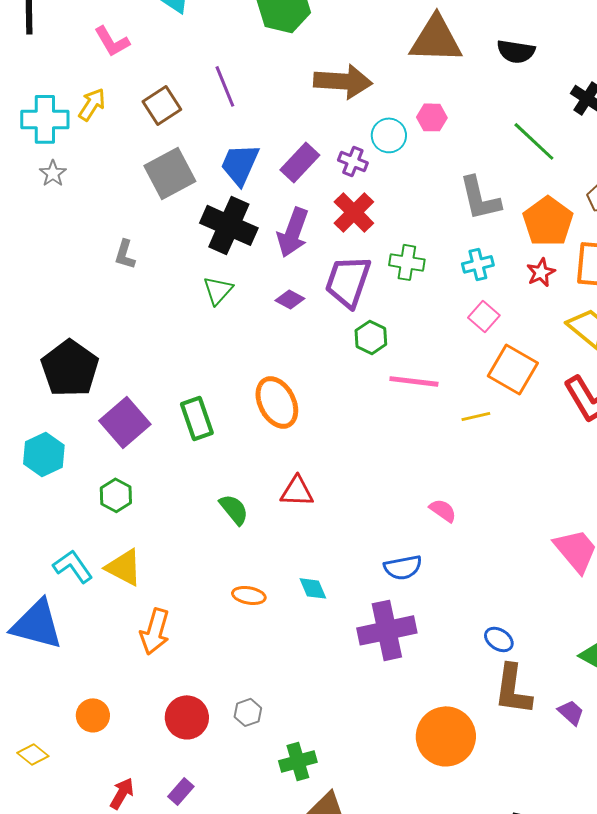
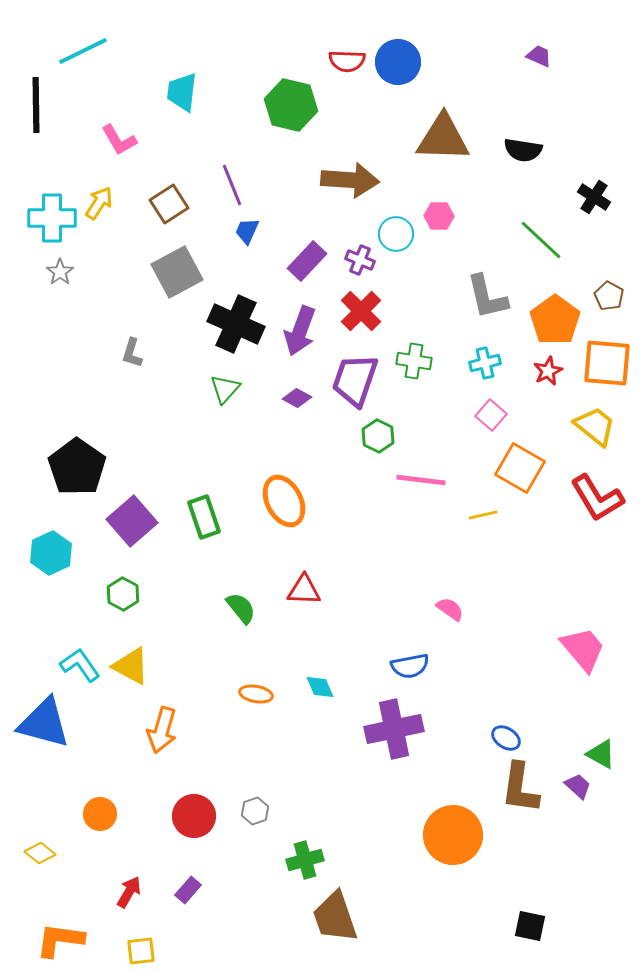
blue trapezoid: (240, 164) -> (247, 231), moved, size x0.6
purple trapezoid: (571, 712) -> (578, 786), moved

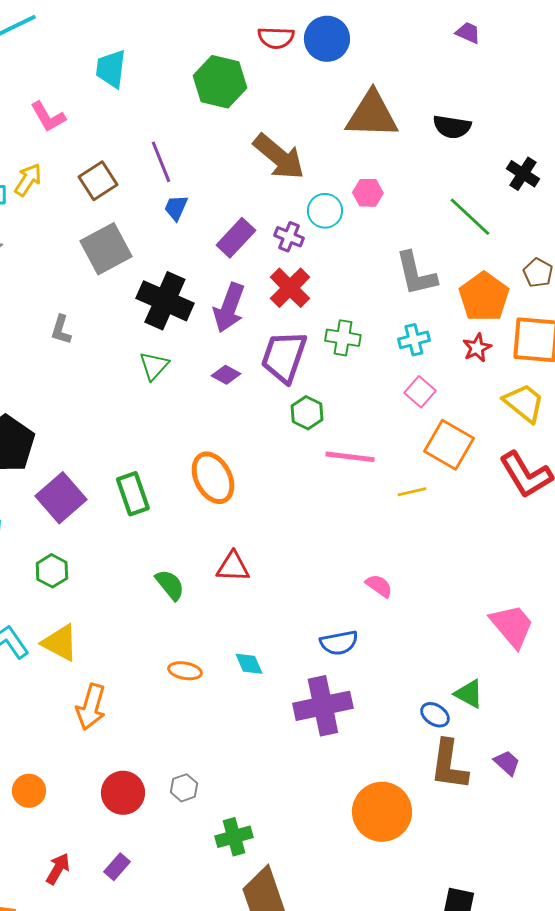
brown arrow: (350, 180) -> (279, 157), turned 36
green triangle: (601, 754) -> (469, 694), moved

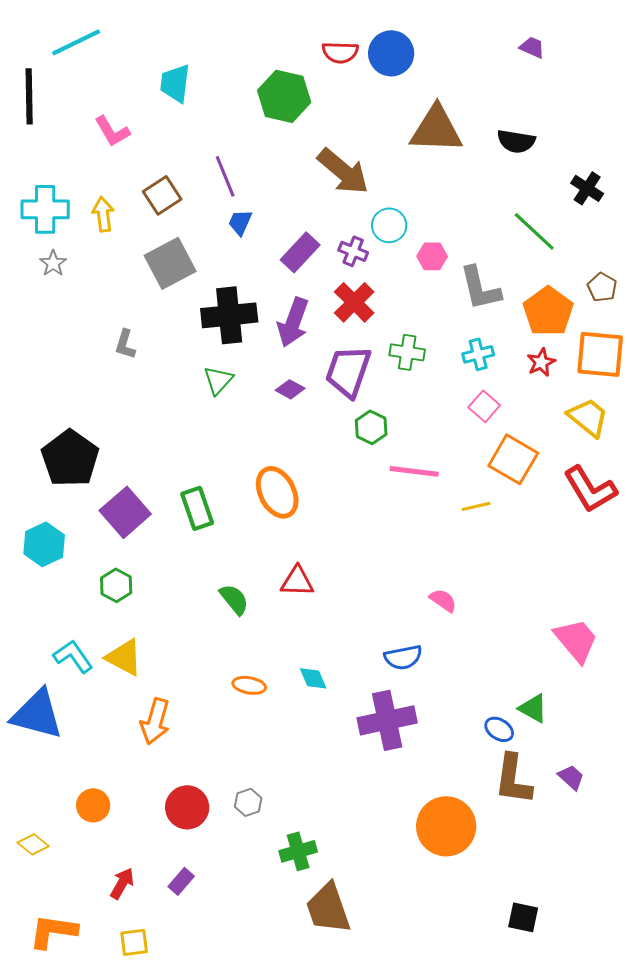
yellow arrow: (28, 180) -> (103, 214), moved, turned -40
pink hexagon: (368, 193) -> (432, 256), moved
black cross: (165, 301) -> (229, 315), turned -30

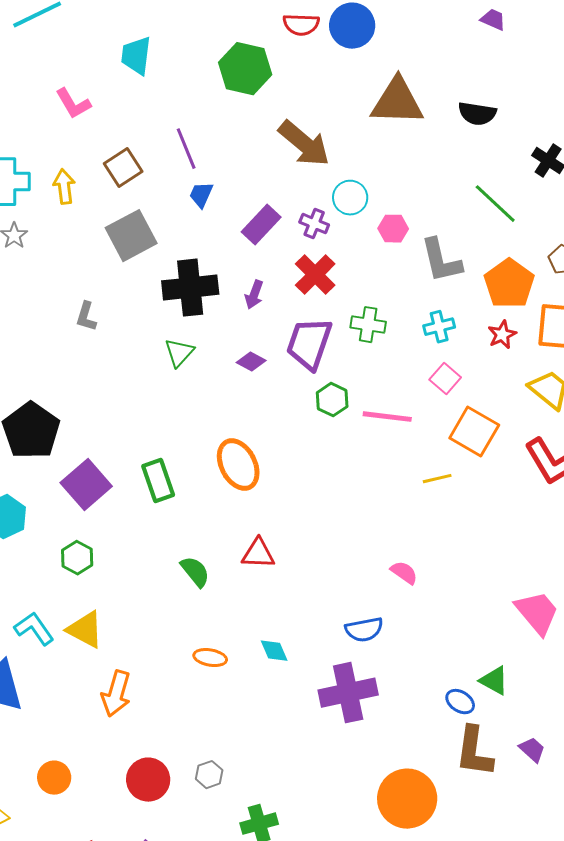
purple arrow: (293, 322) -> (254, 295), size x0.6
pink line: (414, 471) -> (387, 417), moved

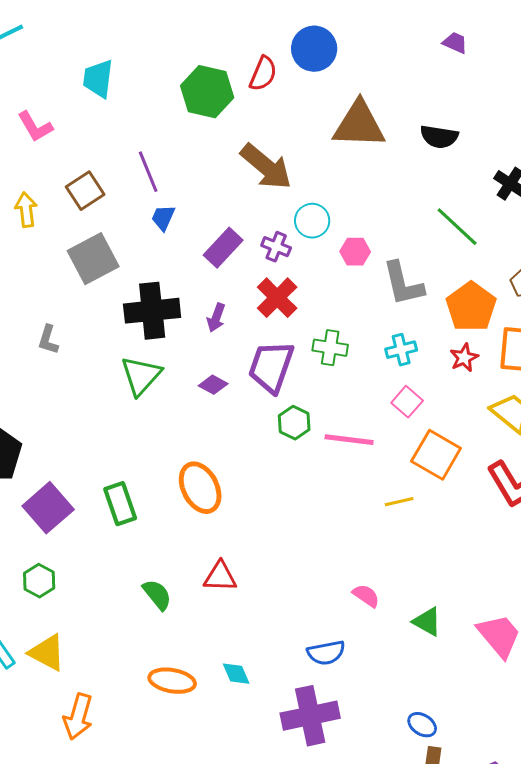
red semicircle: (301, 25) -> (263, 74), moved, turned -69
green triangle: (179, 353) -> (141, 376), size x1.4
orange ellipse: (210, 658) -> (172, 681), size x1.4
green triangle: (494, 681) -> (427, 622), moved

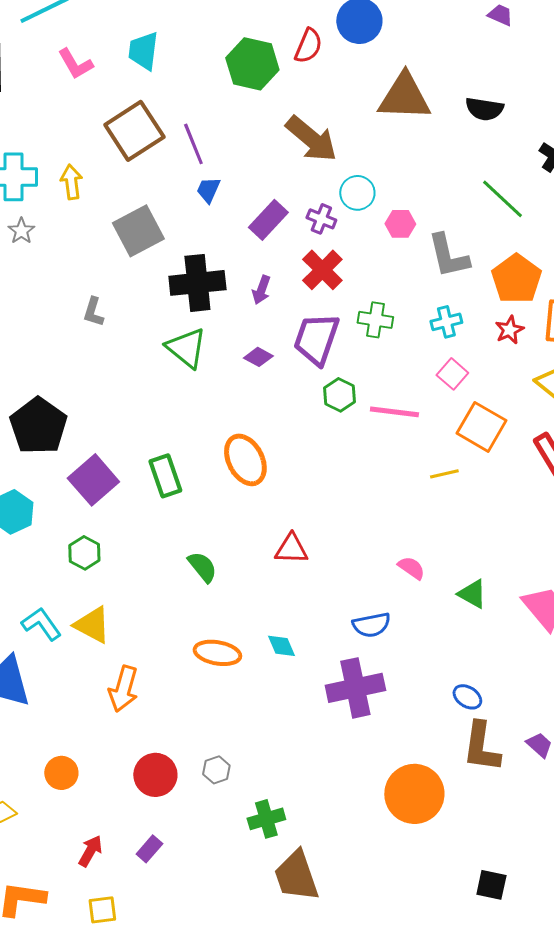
pink L-shape: (35, 127) -> (75, 64), moved
brown square: (85, 191) -> (134, 131), moved, size x1.5
green triangle: (141, 376) -> (186, 348), turned -33
red triangle: (220, 577) -> (291, 549), moved

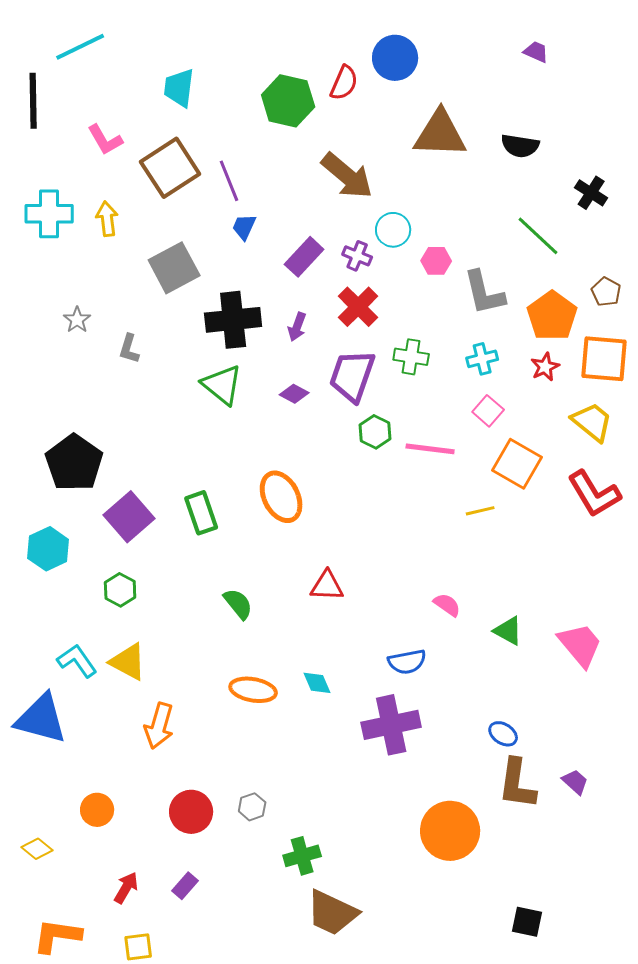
pink L-shape: (75, 64) -> (105, 140), moved
gray star: (21, 231) -> (77, 320), moved
brown trapezoid: (296, 876) -> (332, 913), turned -46

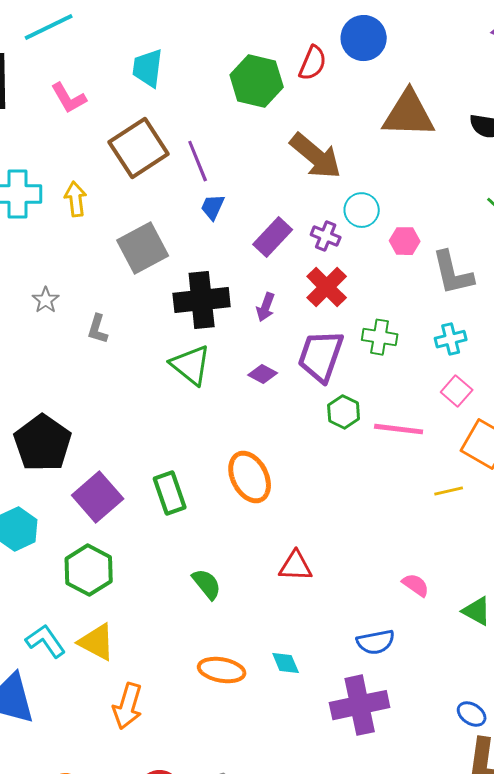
pink L-shape: (105, 140) -> (69, 98), moved
green hexagon: (120, 590) -> (89, 570), size x1.5

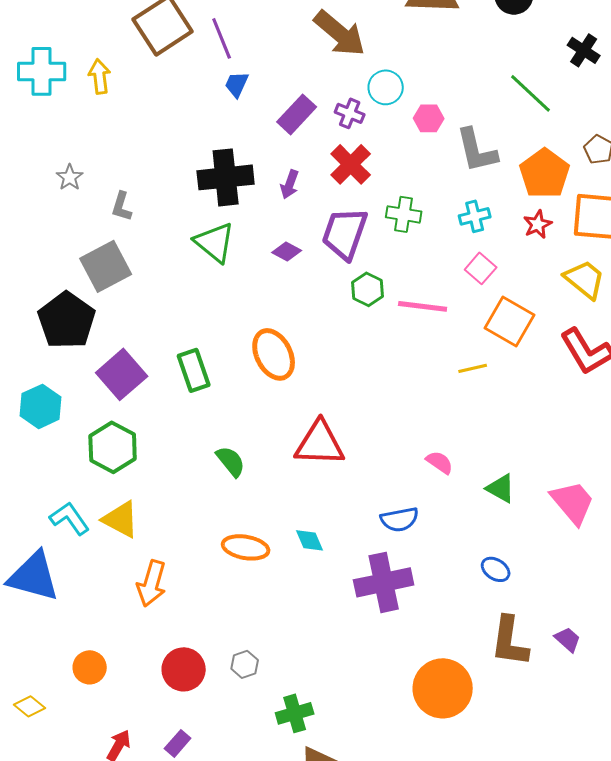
gray square: (143, 248) -> (106, 266), moved
red triangle: (296, 566) -> (320, 443), size x1.5
blue ellipse: (472, 714) -> (496, 569), moved

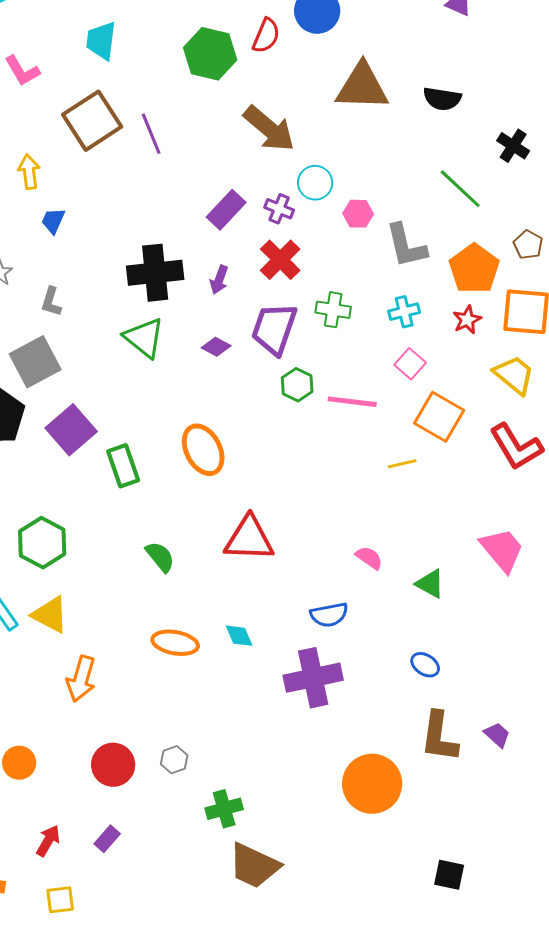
blue trapezoid: (237, 84) -> (53, 221), moved
purple square: (122, 374) -> (71, 430), moved
pink trapezoid: (573, 502) -> (502, 550), moved

